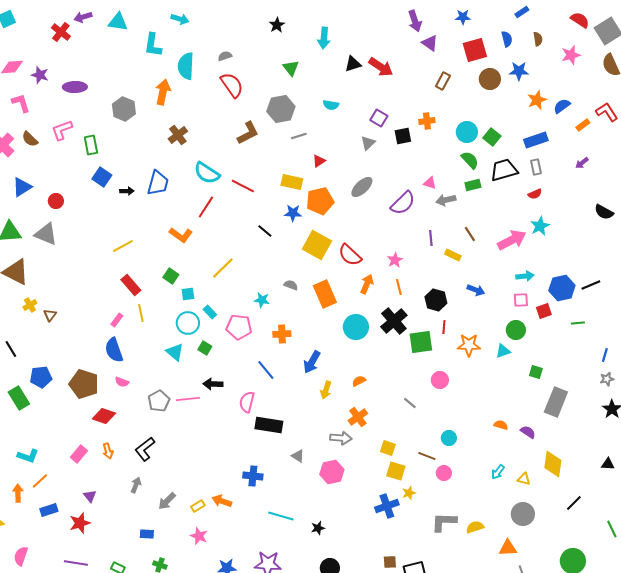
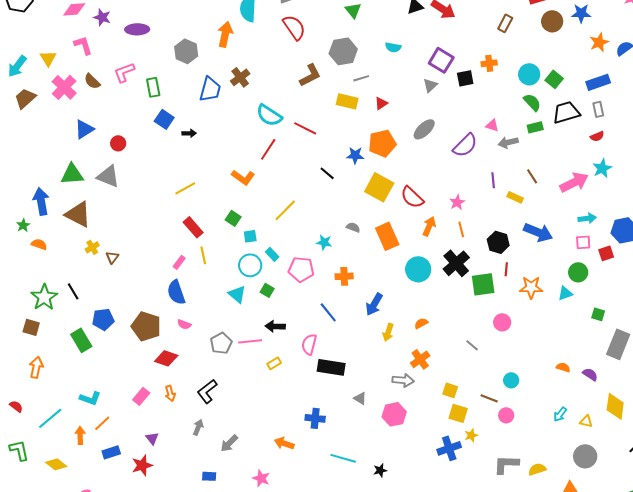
purple square: (379, 118) -> (441, 60), size x1.4
yellow rectangle: (292, 182) -> (347, 101), moved
blue trapezoid: (158, 183) -> (210, 89), moved
blue arrow: (476, 290) -> (538, 232), size x1.6
yellow rectangle: (198, 506) -> (274, 363), moved

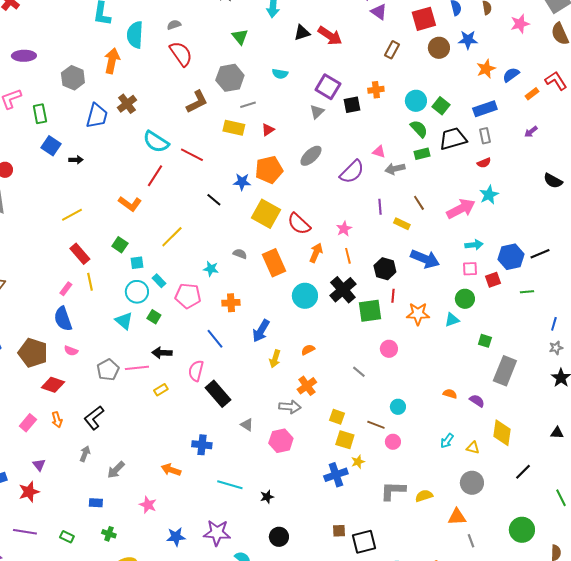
black rectangle: (331, 367) -> (218, 394), turned 40

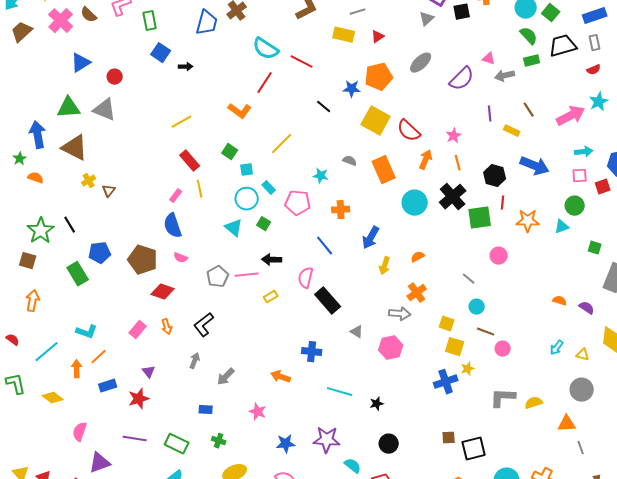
cyan circle: (398, 407) -> (477, 307), moved
green rectangle: (67, 537) -> (177, 444), size x1.6

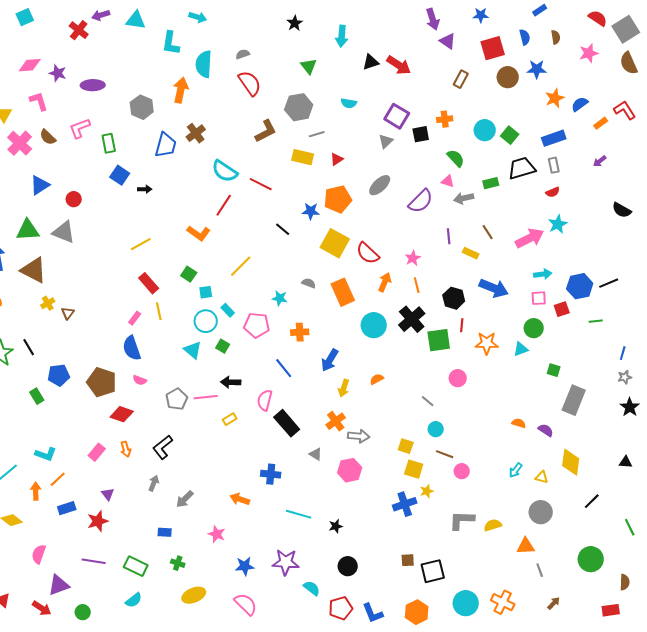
green semicircle: (529, 36) -> (456, 158), moved
green rectangle: (78, 274) -> (37, 396), size x0.7
orange cross: (417, 293) -> (336, 421), moved

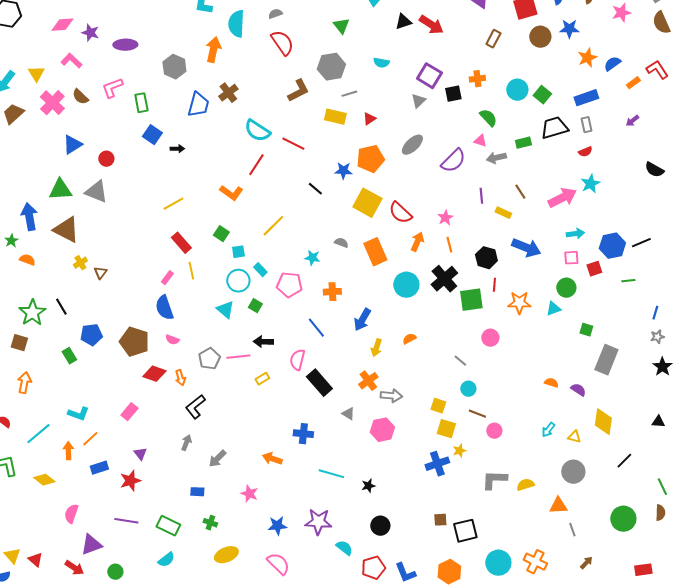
pink L-shape: (39, 101) -> (71, 61), turned -30
orange arrow: (126, 449) -> (180, 378), moved
brown semicircle: (625, 582) -> (660, 513), moved

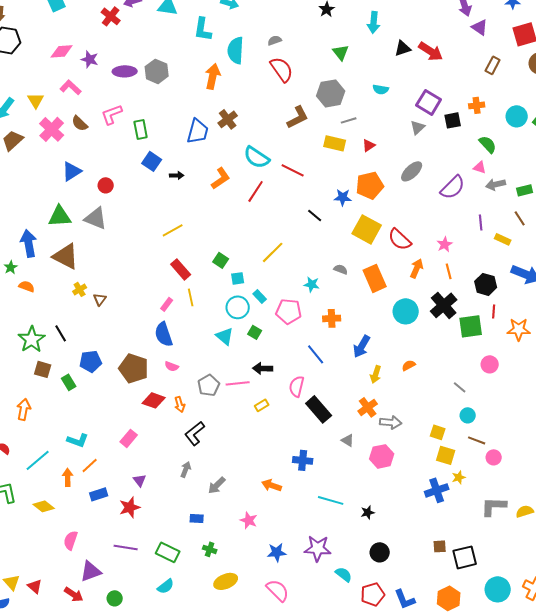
gray hexagon: (174, 67) -> (157, 71), moved
green rectangle: (523, 143) -> (525, 190), moved
orange L-shape: (231, 193) -> (221, 178), moved, turned -70
brown square: (19, 343) -> (43, 369), moved

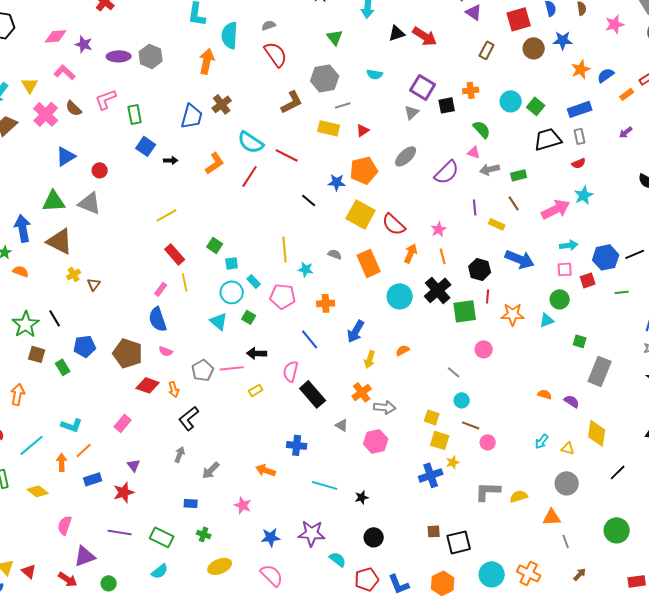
yellow line: (273, 252) -> (285, 249), moved, turned -50

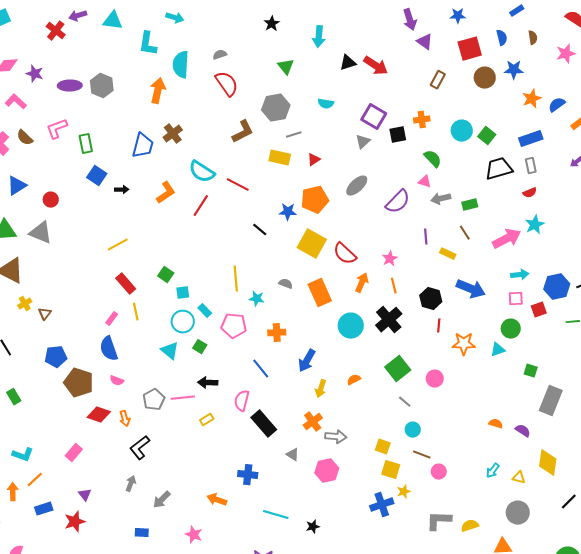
green square: (465, 311) -> (398, 369), moved, turned -30
blue pentagon: (85, 346) -> (56, 357), moved

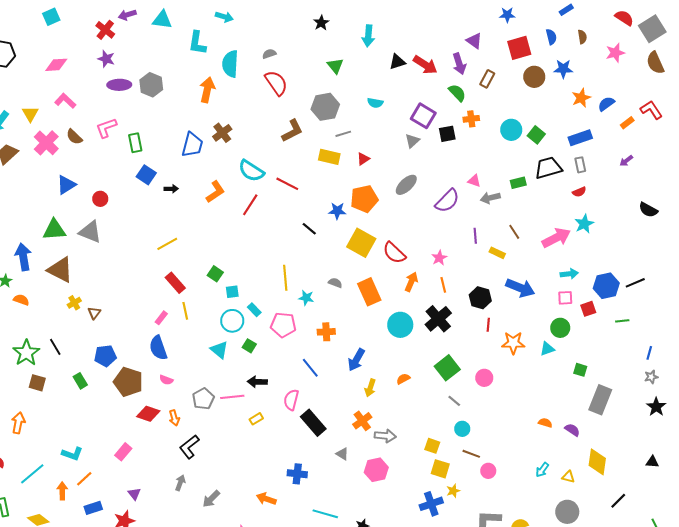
purple arrow: (410, 20) -> (459, 64), moved
purple star: (35, 74) -> (106, 59), moved
green semicircle: (433, 159) -> (457, 93), moved
green rectangle: (470, 205) -> (518, 183), moved
green rectangle: (14, 397) -> (80, 381), moved

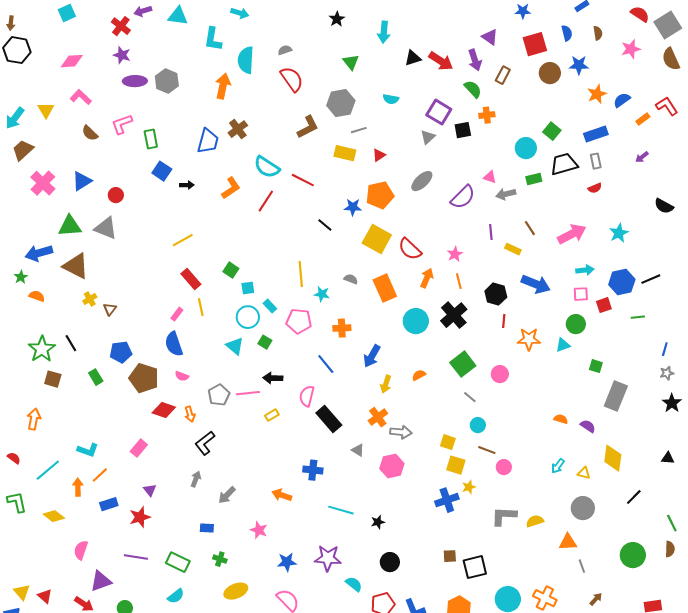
cyan circle: (511, 130) -> (526, 148), moved
pink cross: (46, 143) -> (43, 183), moved
cyan star: (584, 224) -> (619, 233), moved
blue arrow: (23, 257) -> (39, 253), turned -96

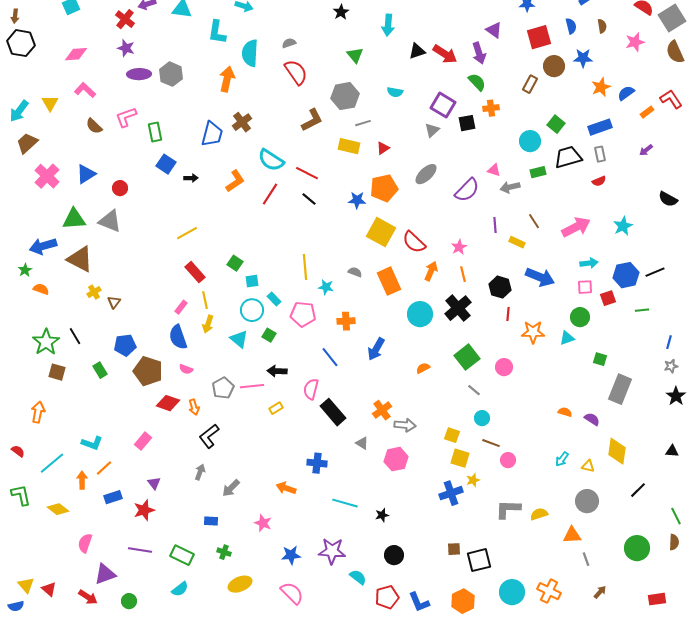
brown rectangle: (503, 75) -> (530, 84), moved
black line: (325, 225) -> (309, 199), moved
yellow arrow: (386, 384) -> (208, 324), moved

